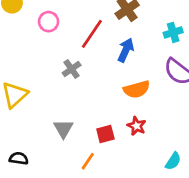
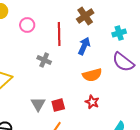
red line: (92, 34) -> (59, 34), turned -35
gray cross: (72, 69) -> (44, 60), turned -32
red square: (105, 134) -> (58, 105), moved

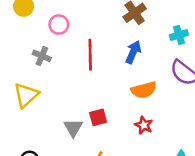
red line: (59, 34) -> (90, 55), moved
gray cross: (44, 60) -> (42, 56), moved
red square: (58, 105) -> (98, 117), moved

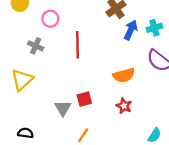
blue arrow: (133, 52) -> (131, 30), moved

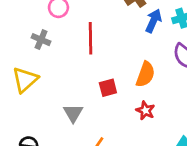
orange semicircle: (124, 75) -> (145, 74), turned -55
red square: (84, 99) -> (108, 88), moved

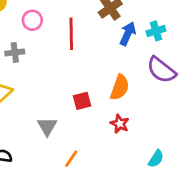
red line: (91, 38) -> (71, 34), moved
gray cross: (41, 40) -> (15, 52), turned -30

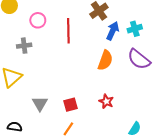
orange semicircle: (120, 87) -> (105, 60), moved
red square: (82, 101) -> (70, 105), moved
gray triangle: (47, 126) -> (40, 104), moved

